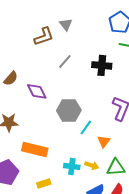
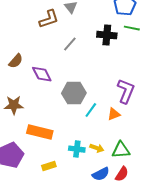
black cross: (102, 65) -> (107, 35), moved
orange triangle: (104, 141) -> (114, 114), moved, turned 32

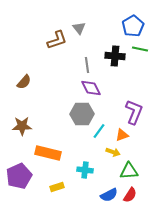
gray line: (70, 44) -> (87, 65), moved, turned -49
purple diamond: (42, 74) -> (91, 88), moved
yellow arrow: (97, 148) -> (113, 152), moved

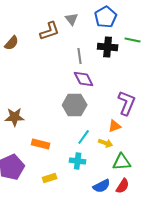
blue pentagon: (133, 26) -> (106, 17), moved
brown semicircle: (24, 82) -> (12, 43), moved
cyan line: (99, 131) -> (84, 137), moved
orange rectangle: (48, 153) -> (41, 144), size x0.7

